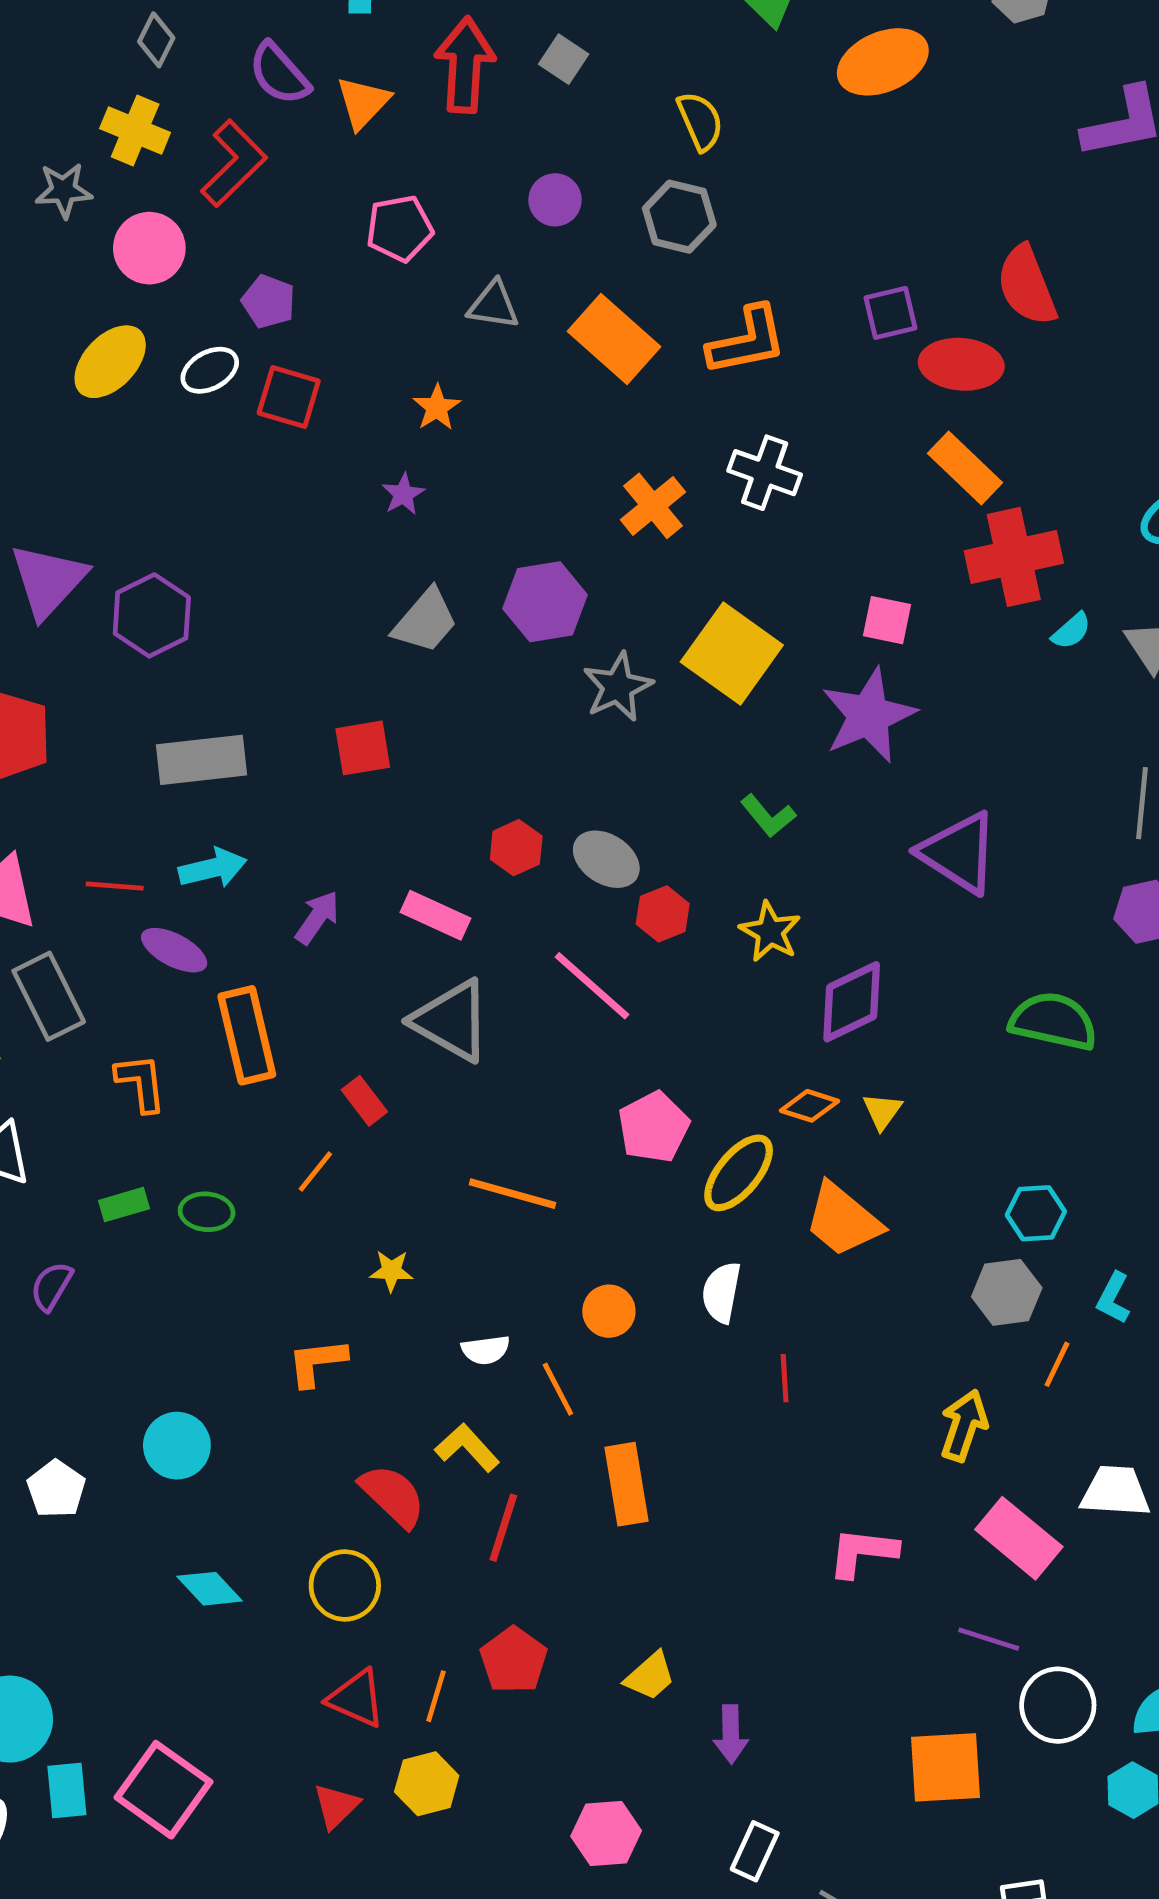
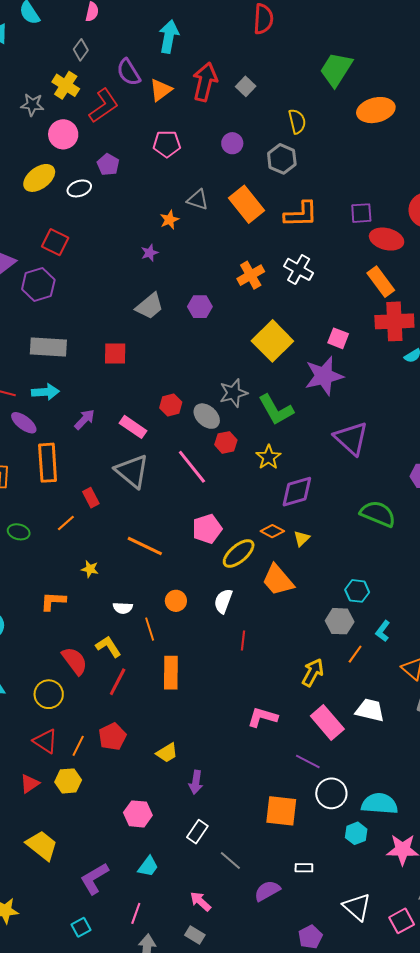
gray triangle: (494, 305) -> (198, 200), moved
red square: (289, 397) -> (55, 242), moved
purple hexagon: (545, 602) -> (200, 307), size x0.7
gray star: (618, 687) -> (233, 393), moved
green L-shape: (768, 816) -> (276, 410), size x1.6

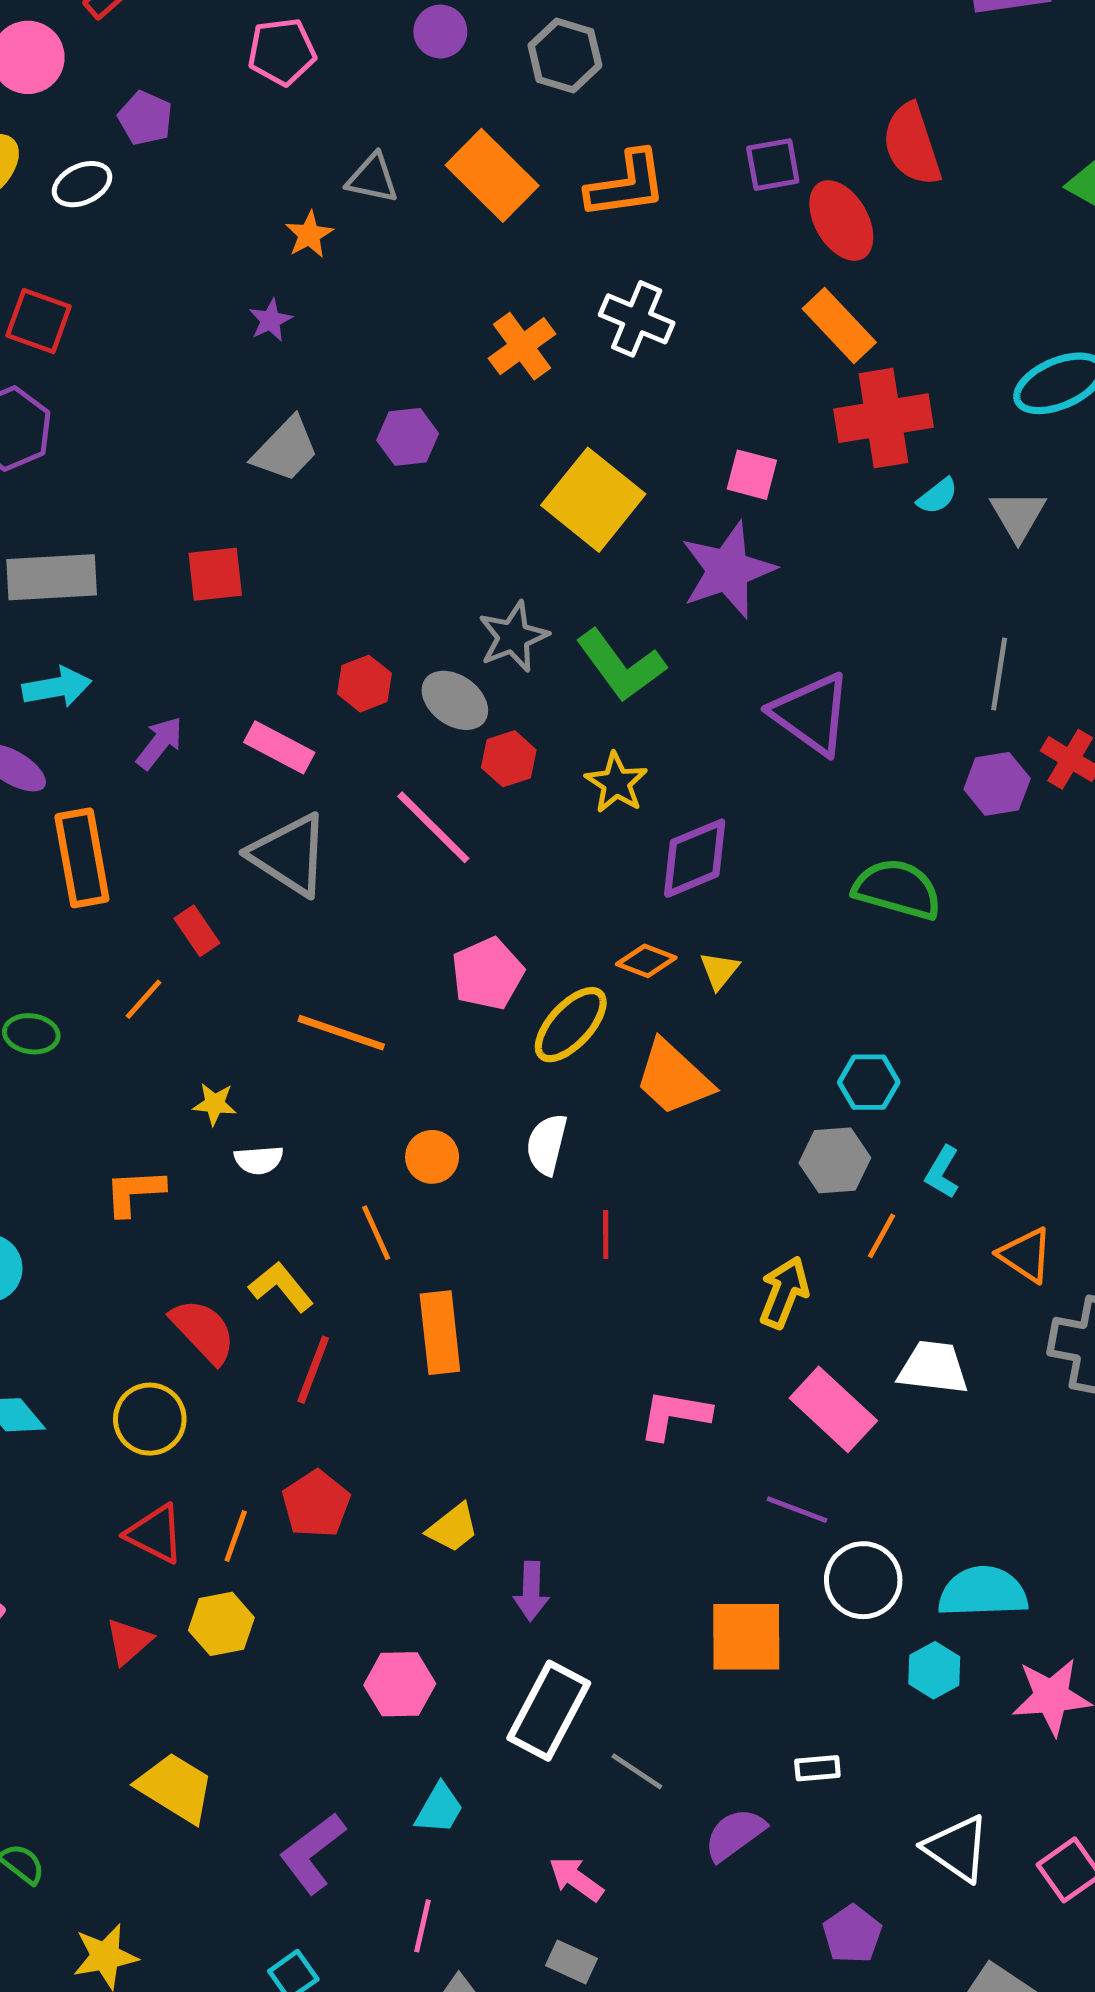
red ellipse: (387, 239) -> (841, 221), turned 52
white semicircle: (123, 608) -> (259, 1160), moved
white rectangle: (197, 832) -> (549, 1711), size x1.6

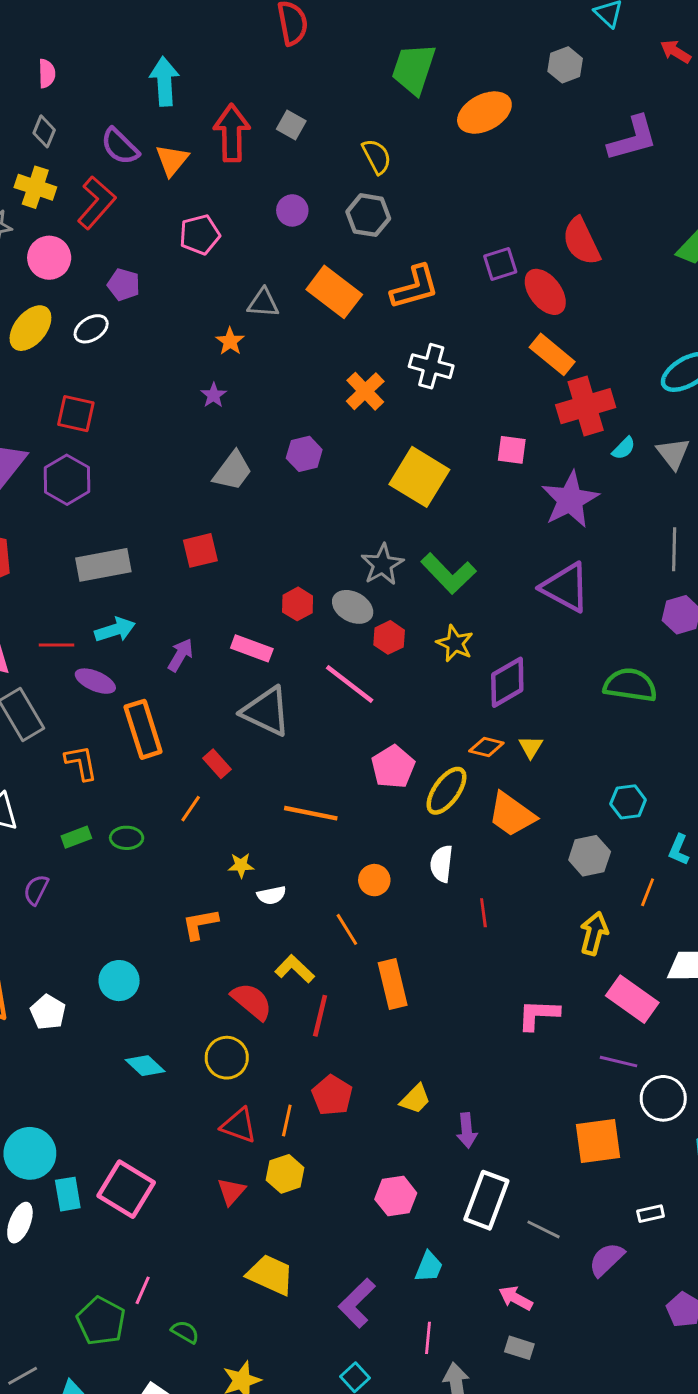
purple star: (728, 570) -> (570, 500), moved
gray hexagon: (835, 1160) -> (590, 856), moved

